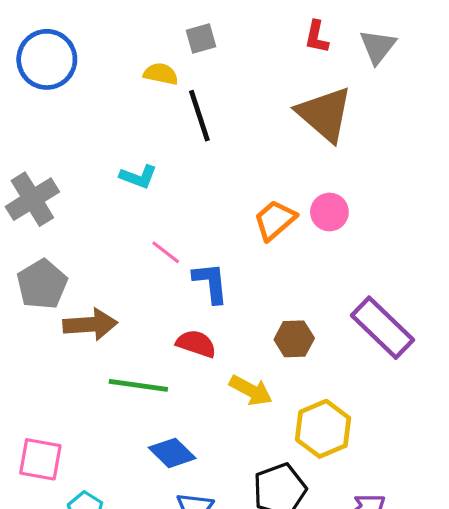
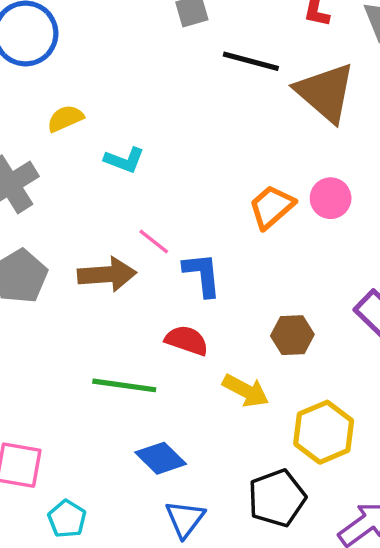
yellow semicircle: (161, 74) -> (65, 118), moved, turned -36
black line: (199, 116) -> (251, 61), moved, turned -57
brown arrow: (90, 324) -> (107, 274), moved

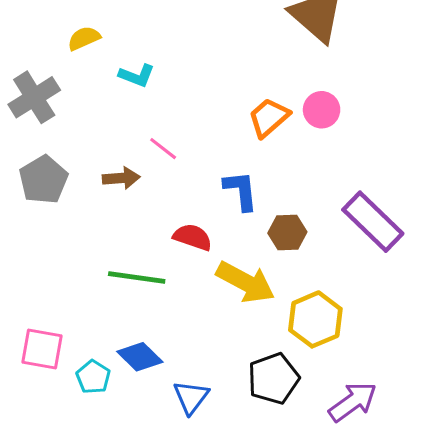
brown arrow: (107, 274) -> (121, 178), size x0.7
blue L-shape: (202, 274) -> (241, 191), moved
yellow arrow: (246, 391) -> (245, 282), size x1.4
blue diamond: (161, 458) -> (140, 357), moved
cyan pentagon: (67, 519) -> (93, 377), moved

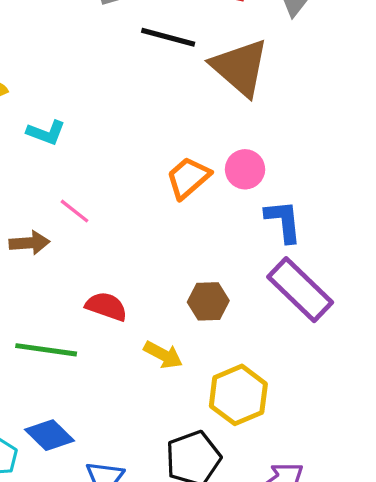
blue L-shape: (241, 191) -> (283, 221), moved
yellow arrow: (245, 282) -> (163, 355), size x0.6

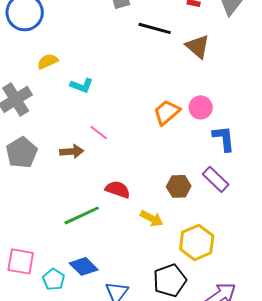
brown triangle: (240, 67) -> (198, 46), size x0.7
purple rectangle: (300, 290) -> (216, 179), moved, size x0.7
green line: (46, 350) -> (82, 215), turned -33

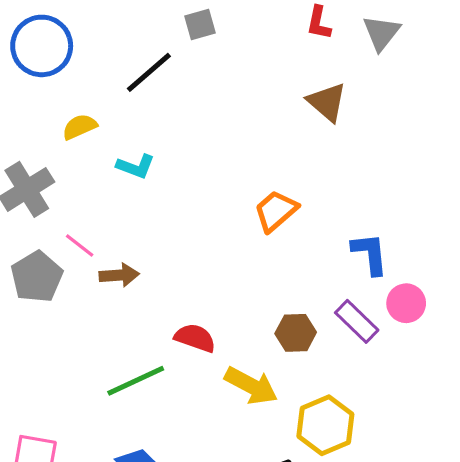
black line: (155, 28) -> (149, 72), moved, turned -56
pink circle: (201, 107) -> (406, 303), moved
pink line: (99, 132) -> (80, 245), moved
yellow arrow: (152, 218) -> (251, 386), size x1.4

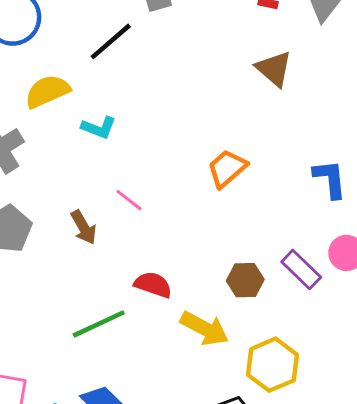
yellow semicircle: (80, 127) -> (47, 91), size x1.4
pink line: (80, 245) -> (129, 200), moved
blue L-shape: (370, 254) -> (330, 179), moved
brown arrow: (119, 275) -> (84, 227), turned 64

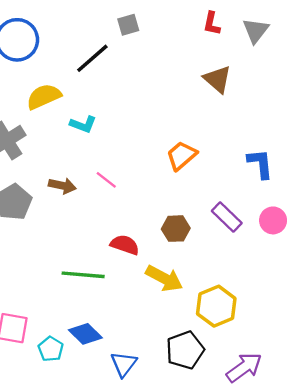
brown arrow: (84, 227) -> (62, 186), moved, turned -48
purple rectangle: (301, 270) -> (227, 217), moved
brown hexagon: (245, 280) -> (176, 229), moved
green line: (99, 324) -> (83, 275), turned 30

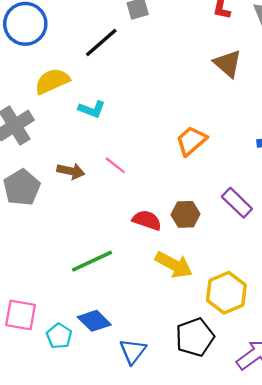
red semicircle: (125, 245) -> (147, 220), moved
green line: (83, 275) -> (92, 261), turned -30

